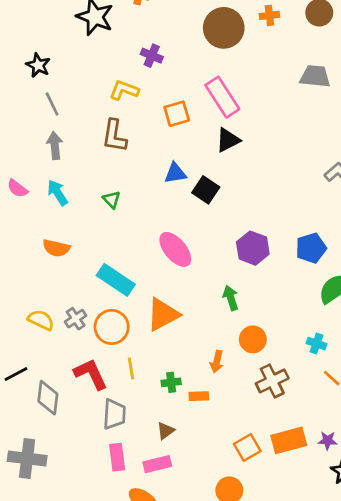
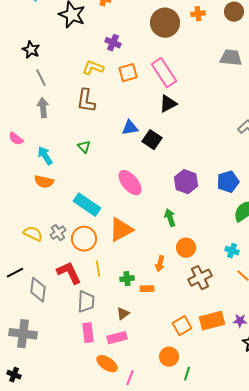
orange square: (177, 114) -> (128, 73), moved
cyan arrow: (58, 193) -> (45, 156), moved

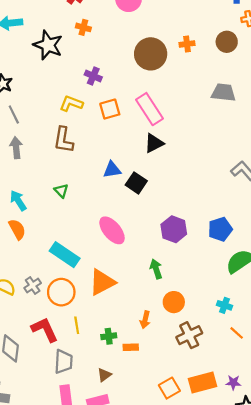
orange semicircle: (44, 182) -> (17, 229), turned -132

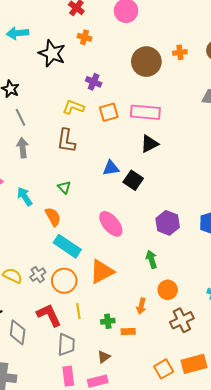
pink rectangle: (150, 109) -> (145, 112), turned -52
orange semicircle: (17, 229) -> (53, 217), moved

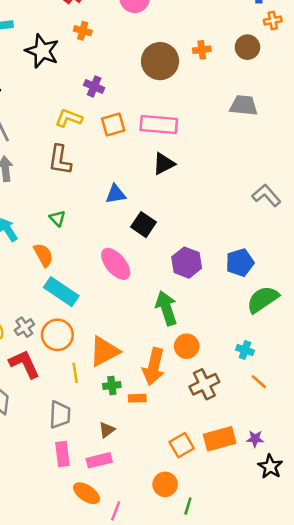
black square: (133, 180) -> (144, 225), moved
green arrow: (151, 259) -> (166, 308), size x1.5
orange triangle: (102, 272) -> (104, 351), moved
orange arrow: (141, 306) -> (154, 367), size x1.8
red L-shape: (49, 315) -> (24, 364), moved

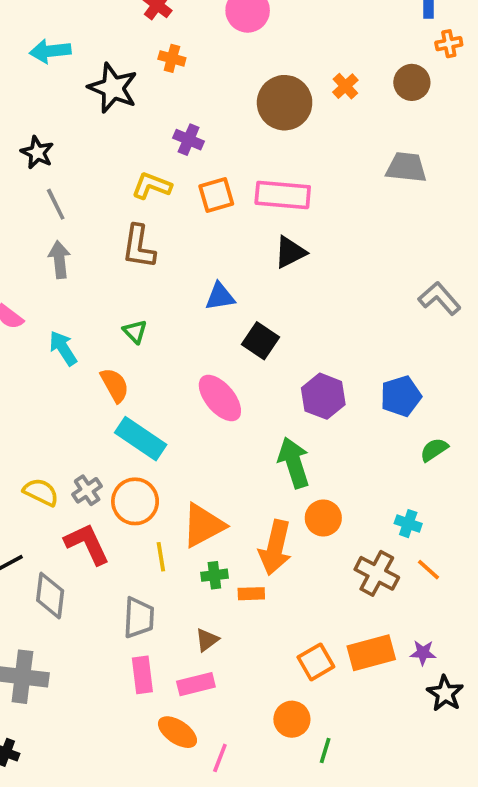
orange cross: (202, 50) -> (345, 86), turned -36
green semicircle: (263, 299) -> (434, 450), size x0.6
brown cross: (204, 384) -> (377, 573), moved, turned -36

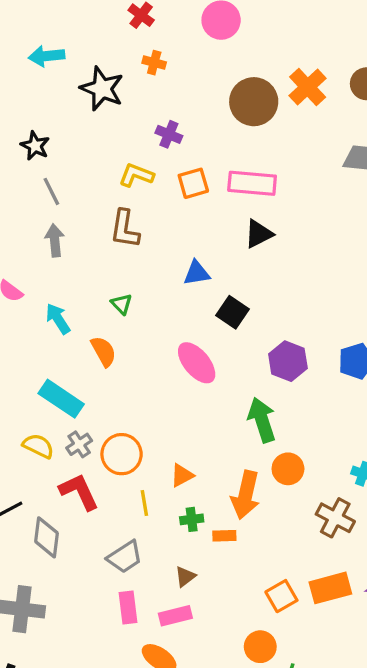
orange cross: (345, 86) -> (308, 87), size x1.6
cyan rectangle: (141, 439) -> (61, 399), moved
orange triangle: (203, 525) -> (182, 475), size x0.6
gray trapezoid: (139, 618) -> (125, 557), turned 54

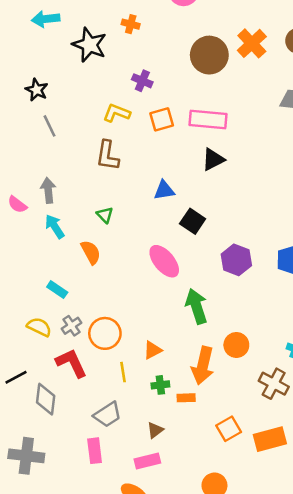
gray arrow: (55, 240) -> (48, 190), moved
cyan rectangle: (61, 399) -> (57, 290), size x0.6
green arrow: (262, 420) -> (196, 306), moved
orange square: (281, 596) -> (229, 429), moved
pink rectangle: (128, 608) -> (95, 451), moved

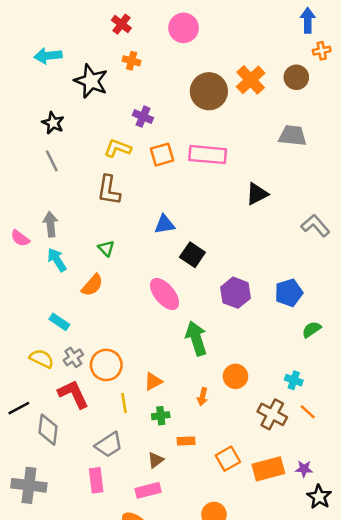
black star: (37, 90) -> (53, 123), moved
black triangle: (213, 159) -> (257, 194), moved
orange semicircle: (91, 252) -> (92, 285), turned 70
orange arrow: (203, 366) -> (203, 397), size x0.5
orange rectangle: (186, 398) -> (186, 441), moved

